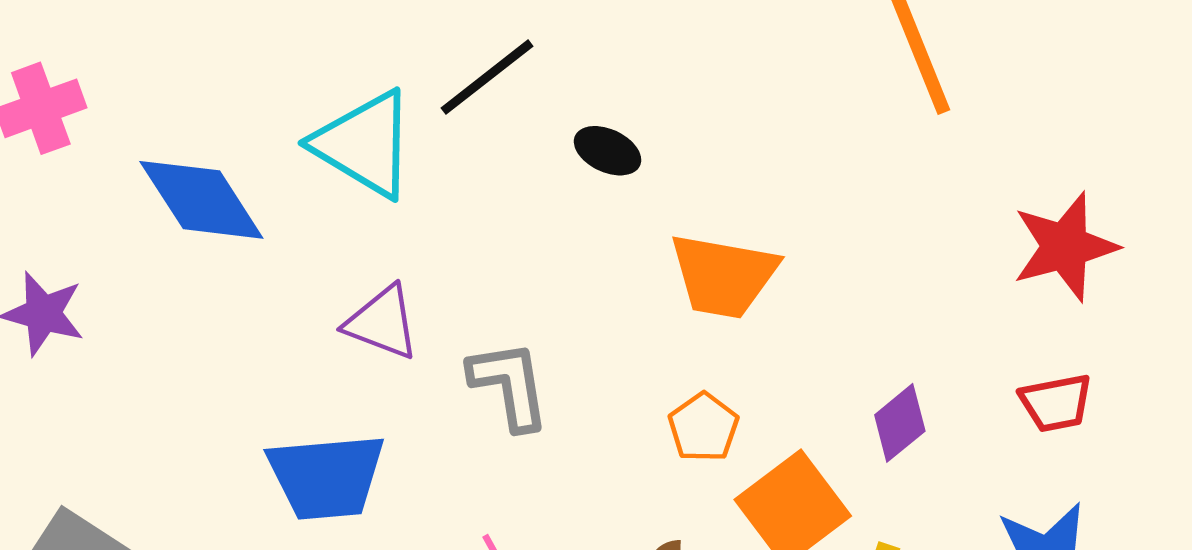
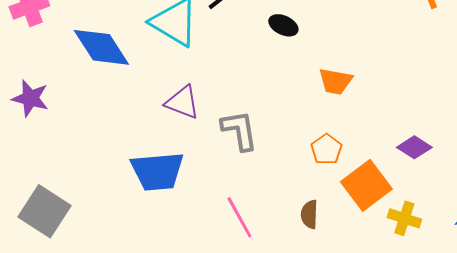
orange trapezoid: (724, 276) -> (335, 81), size x0.7
purple diamond: (900, 423) -> (414, 147), turned 72

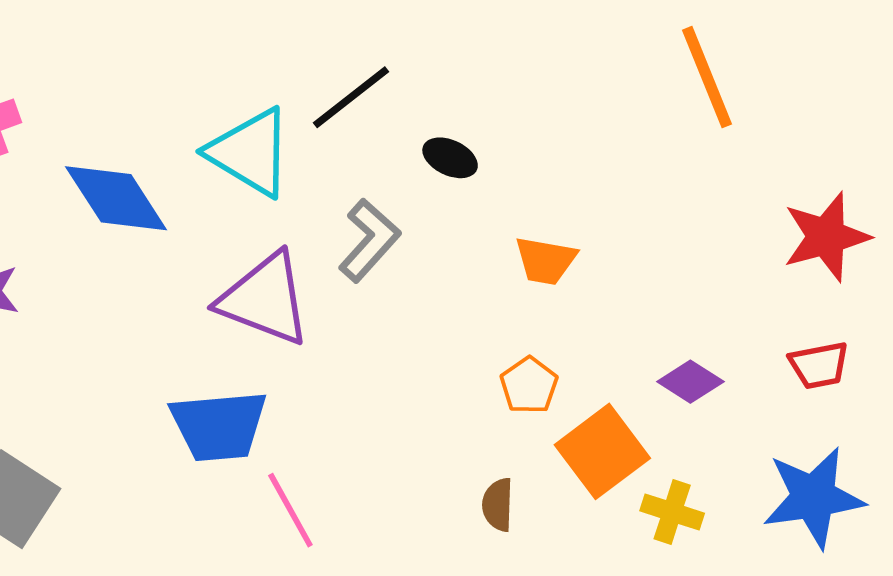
purple triangle: (182, 102) -> (265, 299), size x1.5
gray L-shape: (239, 130) -> (369, 240), moved, turned 51
pink line: (239, 217) -> (290, 510), moved

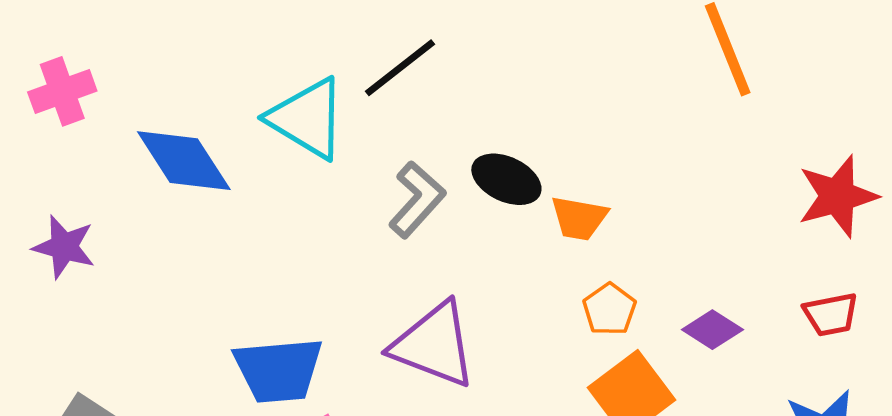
black ellipse: (450, 158) -> (506, 179), moved, size x1.4
purple triangle: (265, 299) -> (434, 345), moved
orange pentagon: (529, 385) -> (609, 309), moved

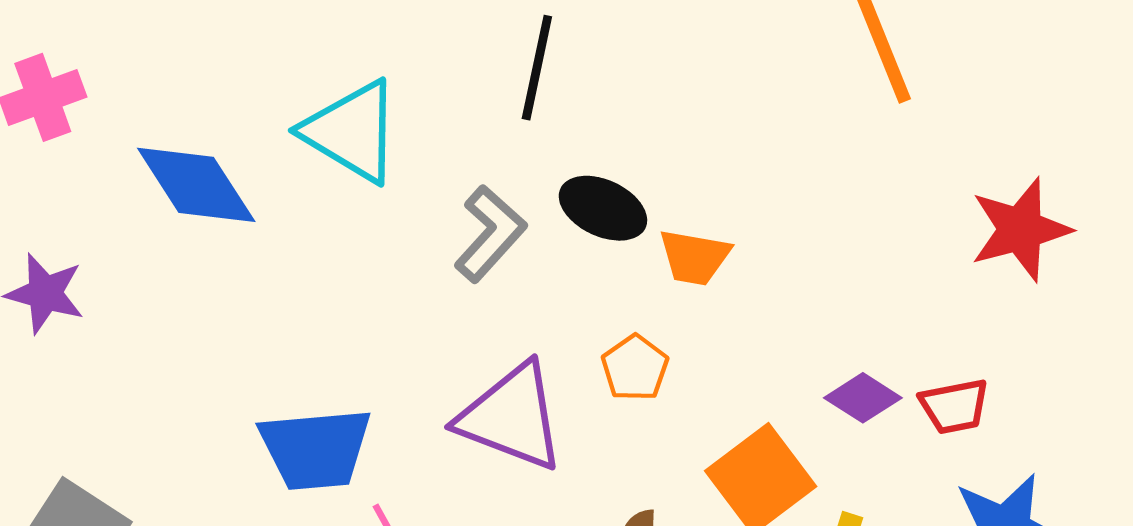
black line: (400, 68) -> (537, 68), moved, turned -40
orange pentagon: (609, 309) -> (635, 368), moved
red trapezoid: (831, 314) -> (954, 406), moved

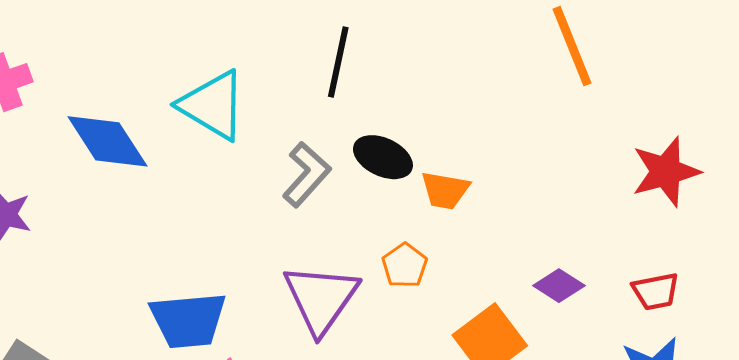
red trapezoid: (954, 406) -> (656, 291), moved
purple triangle: (511, 417) -> (321, 299), turned 44

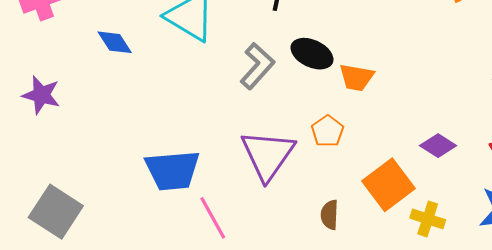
blue diamond: (107, 141) -> (115, 42), size x0.6

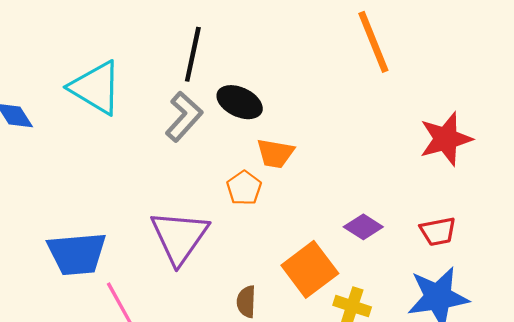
black ellipse: (312, 54) -> (240, 102), moved
gray L-shape: (257, 66) -> (184, 117), moved
orange pentagon: (327, 131) -> (244, 188), moved

